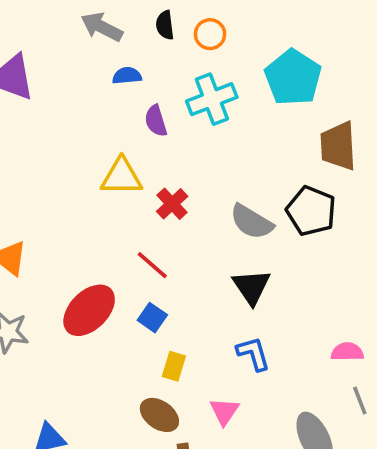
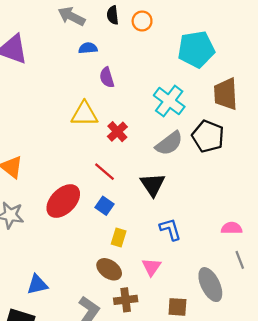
cyan pentagon: (293, 77) -> (196, 49), turned 30
cyan cross: (212, 99) -> (169, 101), moved, turned -32
gray semicircle: (252, 222) -> (169, 143), turned -68
black triangle: (252, 287) -> (153, 185), moved

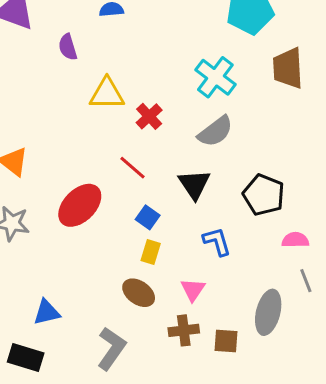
purple semicircle: (107, 77) -> (68, 47), moved
black pentagon: (208, 136) -> (264, 195), moved
blue square: (104, 206) -> (148, 217), moved
gray ellipse: (210, 285) -> (268, 312), turned 40
brown cross: (126, 300) -> (184, 330), moved

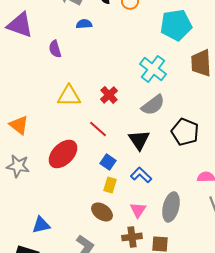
yellow triangle: (107, 94) -> (69, 96), moved
black pentagon: (264, 195) -> (185, 132), moved
blue L-shape: (217, 241) -> (141, 175), moved, turned -30
gray ellipse: (268, 312) -> (171, 207), moved

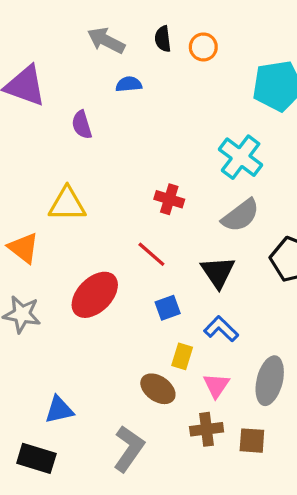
red cross: (109, 95) -> (169, 199), turned -30
yellow triangle: (69, 96) -> (67, 204), moved
blue square: (108, 162) -> (168, 308), turned 35
yellow rectangle: (110, 185) -> (182, 356), moved

